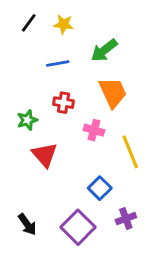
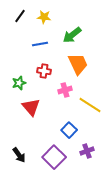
pink cross: (94, 130) -> (65, 90), turned -32
yellow line: (130, 152) -> (90, 105), turned -35

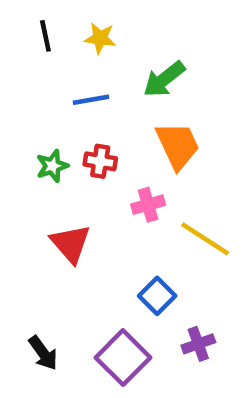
black line: (20, 16) -> (45, 36), turned -48
green star: (19, 83) -> (52, 166), moved

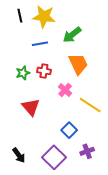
yellow star: (100, 38) -> (44, 17), size x1.6
pink cross: (148, 205) -> (65, 90), turned -32

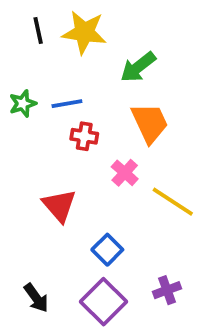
blue line: (40, 44) -> (67, 104), moved
green star: (23, 73) -> (23, 104), moved
blue square: (69, 130) -> (107, 250), moved

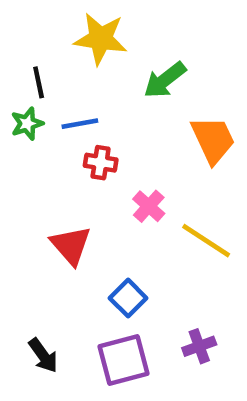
black line: (38, 30) -> (39, 82), moved
orange trapezoid: (150, 123) -> (213, 140), moved
purple square: (104, 302) -> (124, 360), turned 30

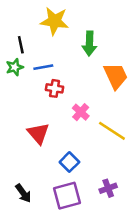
green arrow: (165, 80) -> (89, 44), turned -50

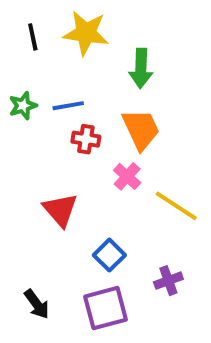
black line: (21, 45) -> (33, 37), moved
orange trapezoid: (116, 76) -> (141, 129), moved
purple cross: (108, 188) -> (168, 281), moved

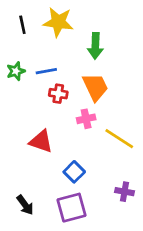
pink cross: (127, 176) -> (86, 119), turned 36
red triangle: (60, 210) -> (41, 141), turned -30
purple cross: (168, 281) -> (125, 192), moved, turned 30

